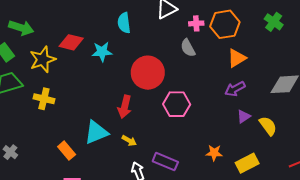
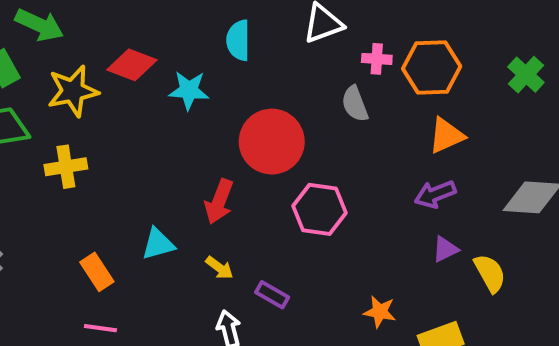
yellow cross: (44, 99) -> (66, 167), turned -30
cyan triangle: (96, 132) -> (158, 244), size x0.7
purple rectangle: (165, 162) -> (272, 295), moved, size x0.7

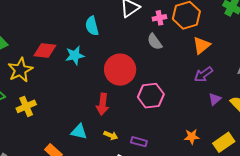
cyan triangle: (158, 244) -> (79, 132), turned 42

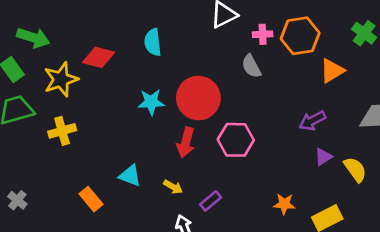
cyan semicircle: (92, 26) -> (153, 42), moved
orange triangle: (202, 45) -> (332, 71), moved
cyan star: (75, 55) -> (151, 102), moved
red arrow: (103, 104) -> (186, 142), moved
purple rectangle: (139, 142) -> (211, 201), turned -63

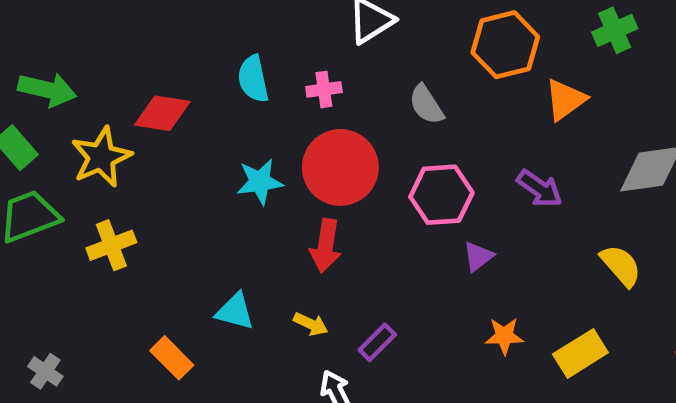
green cross: (364, 33) -> (615, 30), turned 35
pink cross: (263, 34) -> (324, 89), moved
purple arrow: (312, 121) -> (540, 189), turned -112
pink hexagon: (236, 140) -> (441, 195), moved
purple triangle: (323, 157) -> (478, 256), moved

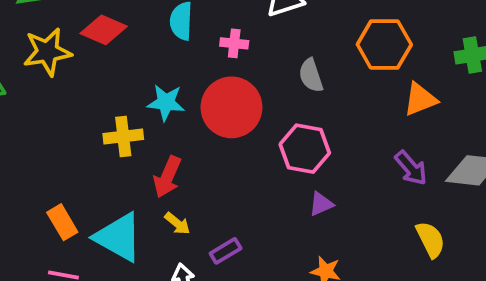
purple arrow: (540, 189) -> (411, 168), moved
yellow cross: (111, 245) -> (123, 136), moved
red arrow: (326, 246) -> (167, 177), moved
cyan triangle: (235, 311) -> (118, 237), moved, size x1.6

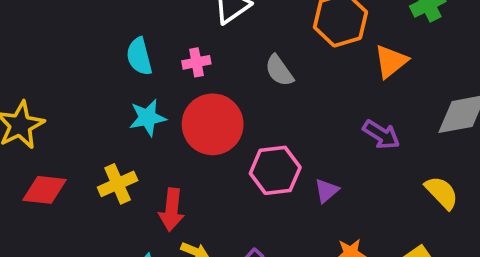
red diamond: (104, 30) -> (44, 190), moved
cyan star: (166, 102) -> (147, 118), moved
pink hexagon: (305, 149) -> (275, 170), moved
purple arrow: (411, 168) -> (381, 135), moved

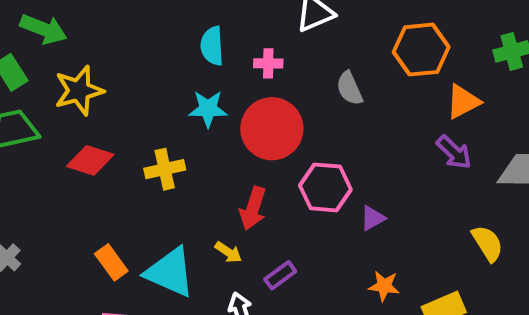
purple arrow: (381, 135) -> (454, 152), moved
red arrow: (172, 210) -> (253, 208), moved

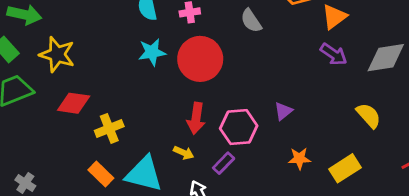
yellow star: (79, 91) -> (57, 54), turned -30
yellow cross: (165, 169) -> (109, 128), moved
pink hexagon: (325, 187) -> (239, 127), moved

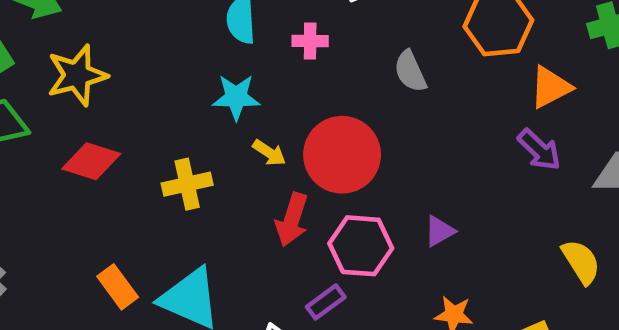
yellow star: (57, 54) -> (77, 75), turned 30
red circle: (200, 59) -> (342, 155), moved
yellow cross: (109, 128) -> (187, 184), moved
yellow arrow: (184, 153) -> (269, 153), moved

